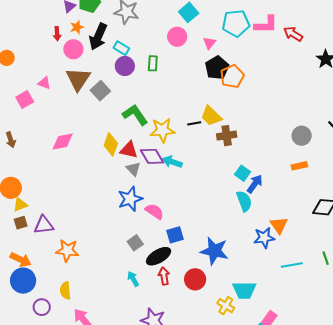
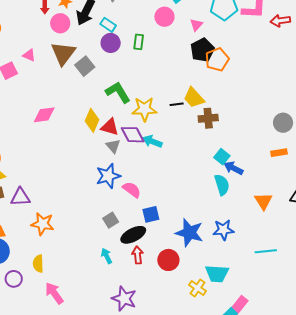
red arrow: (293, 34) -> (280, 21), turned -42
blue arrow: (255, 184) -> (234, 168), turned -102
orange triangle: (279, 225) -> (263, 201), moved
blue star: (264, 238) -> (223, 230), moved

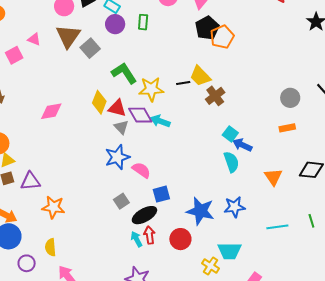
pink diamond: (44, 115) -> (51, 111), moved
brown cross: (208, 118) -> (215, 96), turned -30
cyan arrow: (107, 256) -> (136, 239), moved

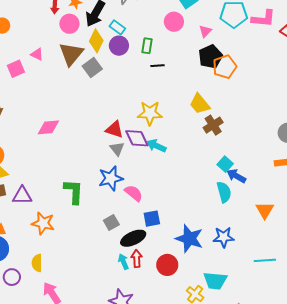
green L-shape: (124, 73) -> (74, 192), moved, turned 32
black line: (183, 83) -> (158, 66), moved
yellow diamond: (99, 102) -> (96, 41), moved

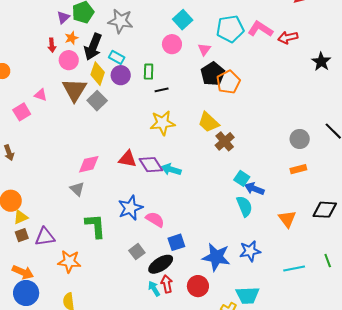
pink L-shape: (263, 19) -> (260, 29), turned -145
yellow star: (150, 113) -> (162, 123), moved
pink diamond: (48, 127) -> (89, 164), moved
gray triangle: (117, 149) -> (77, 189), moved

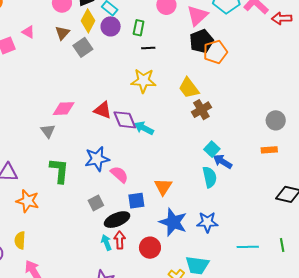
pink triangle: (204, 49) -> (197, 16), size x1.6
brown triangle: (74, 90) -> (62, 33), size x0.6
orange triangle: (287, 219) -> (163, 187), moved

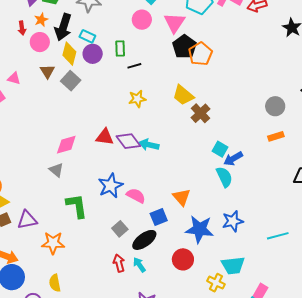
yellow star: (143, 81) -> (137, 99), size x0.7
blue arrow: (223, 161) -> (233, 159), turned -48
red arrow: (120, 240) -> (119, 263), moved

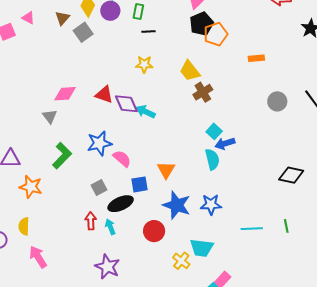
orange rectangle: (276, 136) -> (256, 58), moved
green L-shape: (77, 206) -> (62, 156), turned 40

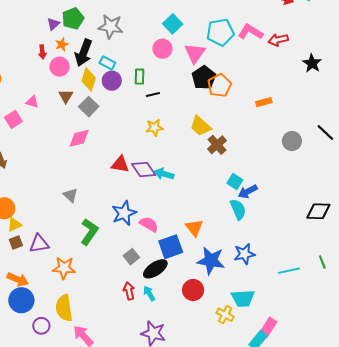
pink diamond: (65, 94) -> (79, 138), moved
blue square: (140, 184) -> (171, 247), size x1.4
yellow semicircle: (24, 226) -> (64, 308), size x1.5

